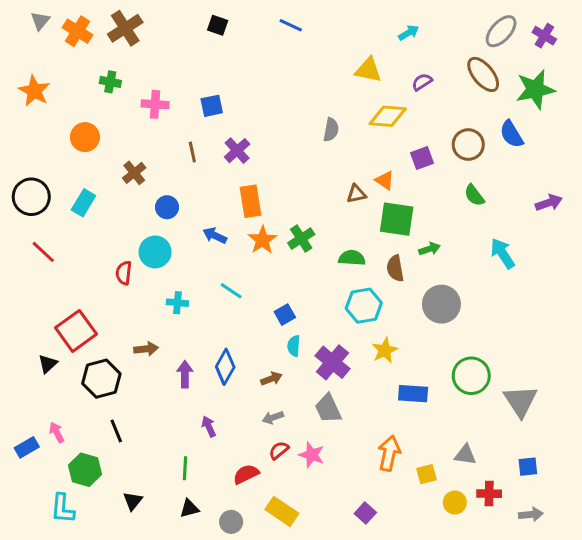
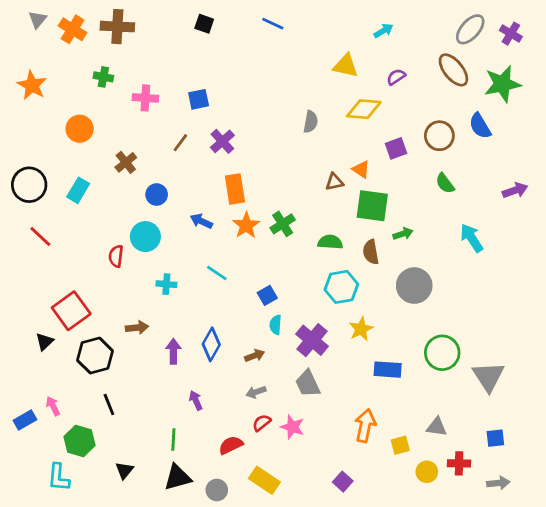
brown cross: (125, 28) -> (117, 27), turned 36
brown line: (192, 152) -> (180, 143), turned 48
black triangle: (189, 508) -> (178, 477), size x1.5

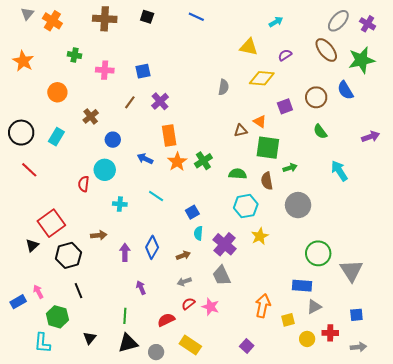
brown cross: (117, 27) -> (105, 19), moved
blue rectangle: (388, 370) -> (302, 286), moved
gray triangle: (437, 427) -> (314, 307), turned -35

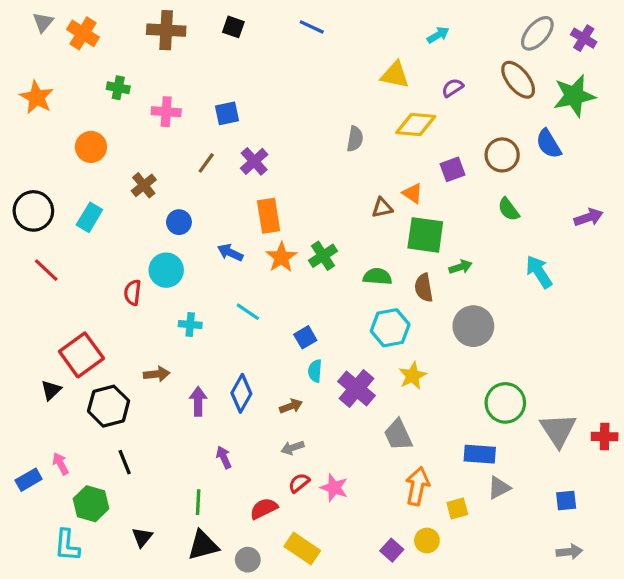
gray trapezoid: (222, 276) -> (398, 435), moved
red cross: (330, 333) -> (605, 437), moved
yellow circle: (307, 339) -> (427, 540), moved

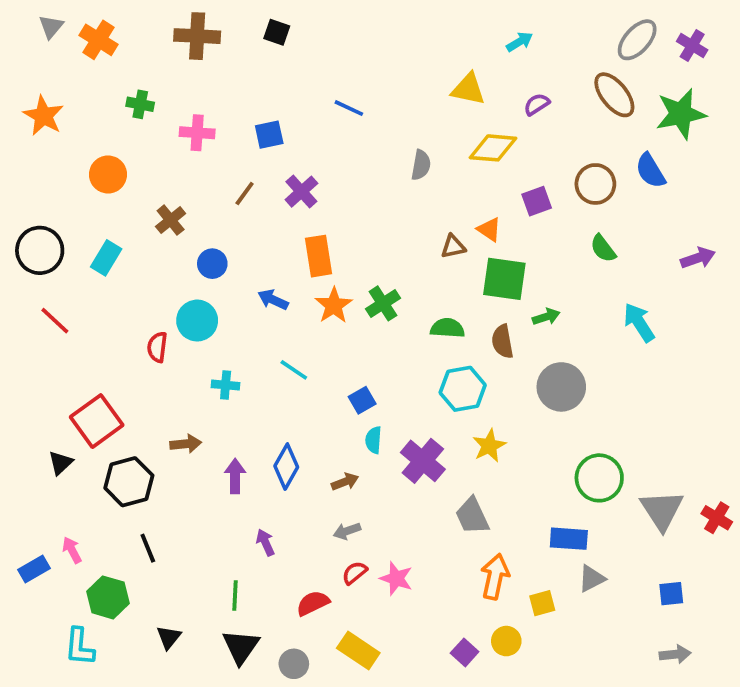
blue line: (312, 27) -> (349, 108), moved
red cross: (605, 437) -> (717, 518), turned 30
black triangle: (203, 545) -> (241, 647), turned -40

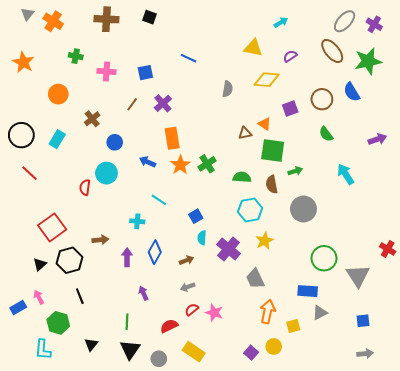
cyan cross: (226, 385) -> (137, 221), moved
black triangle: (61, 463) -> (40, 264), moved
red cross: (717, 518) -> (388, 249), moved

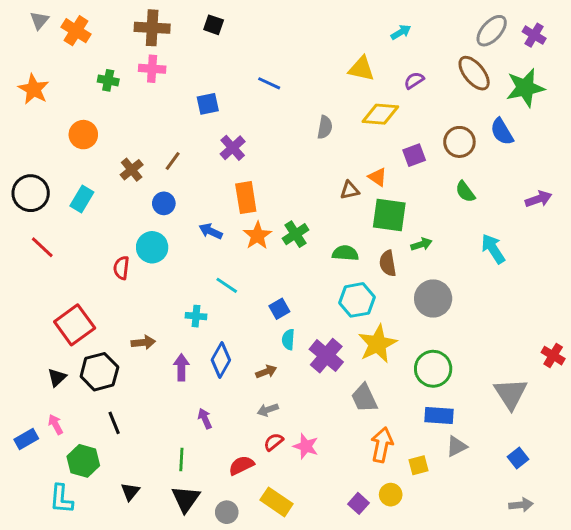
pink cross: (106, 72) -> (152, 69), moved
brown line: (132, 104) -> (173, 161), moved
yellow star: (264, 241) -> (377, 344), size x1.5
green circle: (324, 258) -> (433, 369), moved
blue square: (363, 321) -> (518, 458), turned -32

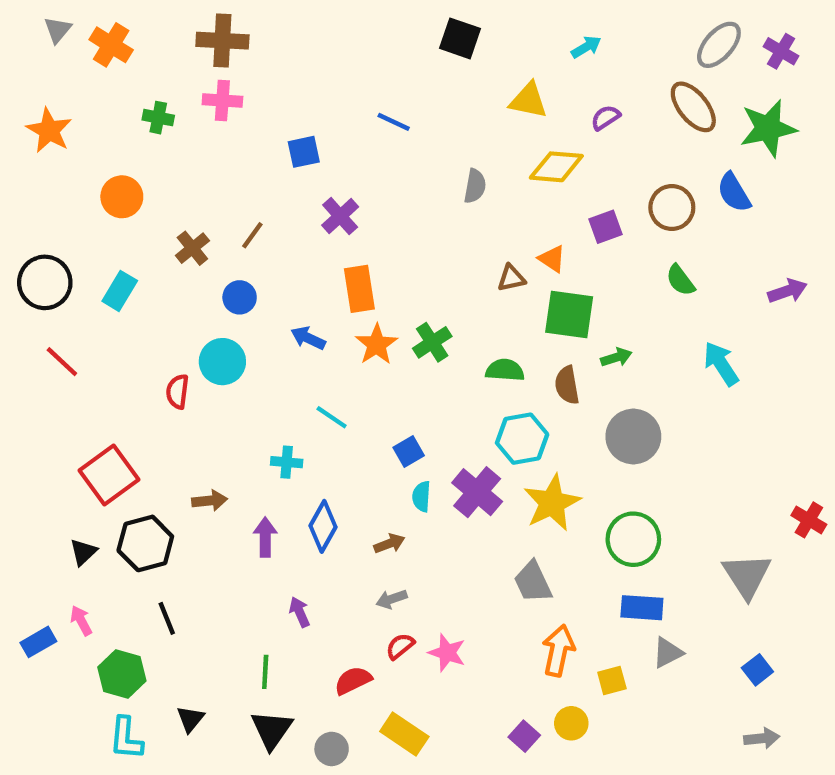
black square: (214, 25) -> (460, 38), moved, size x1.4
purple cross: (326, 356) -> (477, 492), moved
cyan L-shape: (61, 499) -> (126, 738), moved

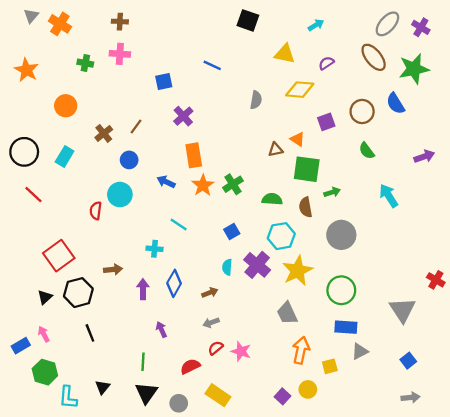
brown cross: (222, 41) -> (120, 22), size x0.6
blue square: (409, 451) -> (232, 231), moved
green hexagon: (122, 674) -> (45, 372), moved

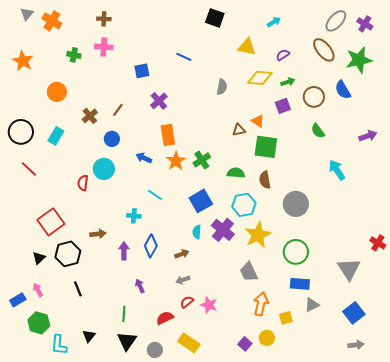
green arrow: (332, 192) -> (288, 82), moved
blue square: (232, 231) -> (201, 201), size x1.6
blue square: (408, 361) -> (354, 313), size x1.5

